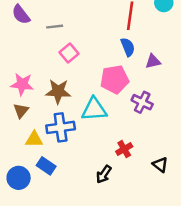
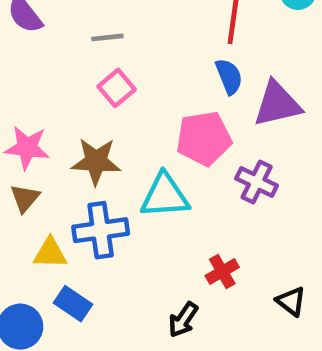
gray line: (55, 27) -> (107, 37), moved
purple triangle: (153, 61) -> (277, 104), size x1.6

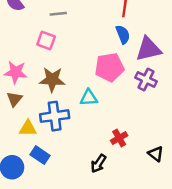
pink square: (117, 88) -> (46, 41), moved, turned -30
purple cross: (257, 182) -> (146, 80), moved
cyan triangle: (165, 196) -> (89, 98), size x0.7

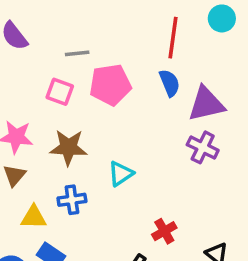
pink pentagon: (109, 67) -> (110, 85), moved
cyan triangle: (89, 98) -> (121, 174), turned -30
blue cross: (55, 116) -> (72, 200), size x0.7

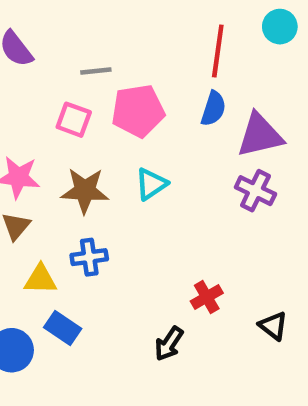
blue semicircle: (170, 83) -> (213, 109), turned 40
cyan triangle: (121, 174) -> (151, 184), moved

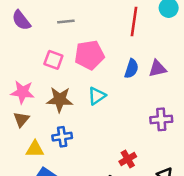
gray line: (96, 71) -> (66, 22), moved
blue semicircle: (213, 109) -> (131, 69), moved
purple triangle: (260, 135) -> (157, 69), size x0.7
purple cross: (255, 191) -> (161, 119), moved, turned -30

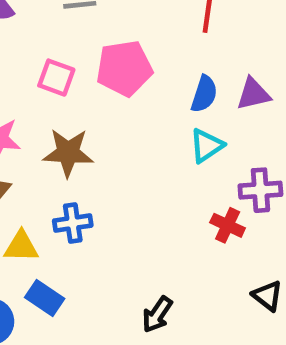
cyan triangle: (97, 96) -> (206, 146), moved
red cross: (128, 159) -> (228, 225), moved, turned -35

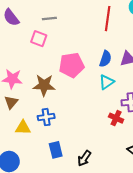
pink pentagon: (124, 68) -> (72, 65), moved
pink square: (56, 78) -> (39, 39), moved
blue rectangle: (45, 298) -> (56, 150), moved, turned 42

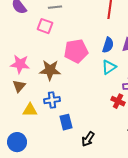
blue rectangle: (56, 150) -> (66, 122), moved

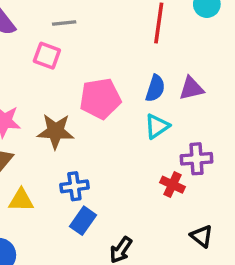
blue cross: (52, 100) -> (74, 186), moved
blue rectangle: (66, 122) -> (83, 221), turned 49

